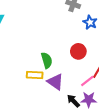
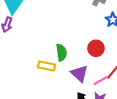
purple triangle: (55, 82) -> (80, 74), moved

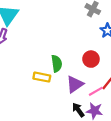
purple triangle: (80, 74) -> (75, 84), turned 42

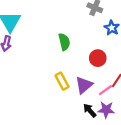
green semicircle: (57, 64) -> (64, 42), moved
yellow rectangle: (42, 77) -> (62, 81), moved, turned 56

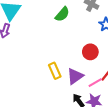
green semicircle: (64, 42) -> (62, 14), moved, turned 49

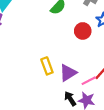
red circle: (90, 52) -> (83, 31), moved

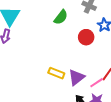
yellow rectangle: (47, 66) -> (56, 73), turned -42

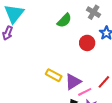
pink line: (97, 83) -> (85, 92), moved

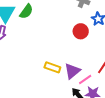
green semicircle: (64, 20) -> (26, 11), moved

